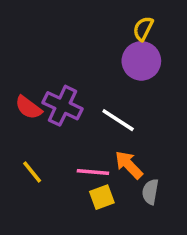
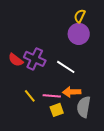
orange arrow: (129, 165) -> (72, 92), turned -48
yellow line: (32, 172) -> (30, 96), moved
gray semicircle: (150, 192) -> (84, 107), size x1.5

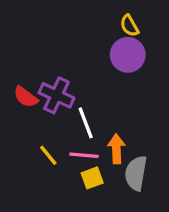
yellow semicircle: (80, 16) -> (129, 26), turned -56
white line: (66, 67) -> (86, 123), moved, turned 36
orange arrow: (72, 92) -> (116, 149), turned 90

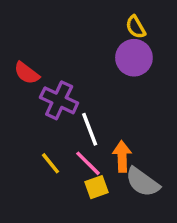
red semicircle: (26, 97) -> (27, 73), moved
pink line: (84, 155) -> (88, 163), turned 40
gray semicircle: (136, 173) -> (142, 182), turned -64

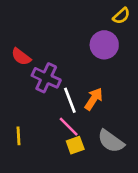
yellow semicircle: (136, 27) -> (121, 16), moved, turned -102
orange arrow: (122, 156) -> (94, 99), moved, turned 35
yellow line: (51, 163) -> (18, 136), moved, turned 36

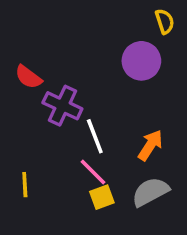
yellow semicircle: (121, 16) -> (165, 21), turned -66
orange arrow: (94, 99) -> (150, 145), moved
gray semicircle: (111, 141) -> (150, 192), turned 116

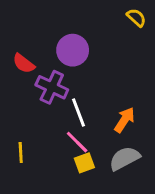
yellow semicircle: (165, 21) -> (136, 18), turned -30
purple circle: (141, 61) -> (73, 50), moved

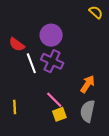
purple cross: (52, 87) -> (52, 61), moved
white line: (79, 112) -> (31, 63), moved
gray semicircle: (124, 158) -> (88, 111), turned -50

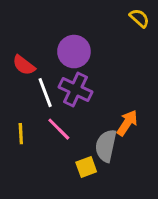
pink line: (54, 100) -> (59, 129), moved
yellow line: (15, 107) -> (21, 134), moved
gray semicircle: (88, 111) -> (106, 146), moved

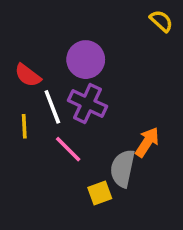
yellow line: (21, 134) -> (24, 126), moved

